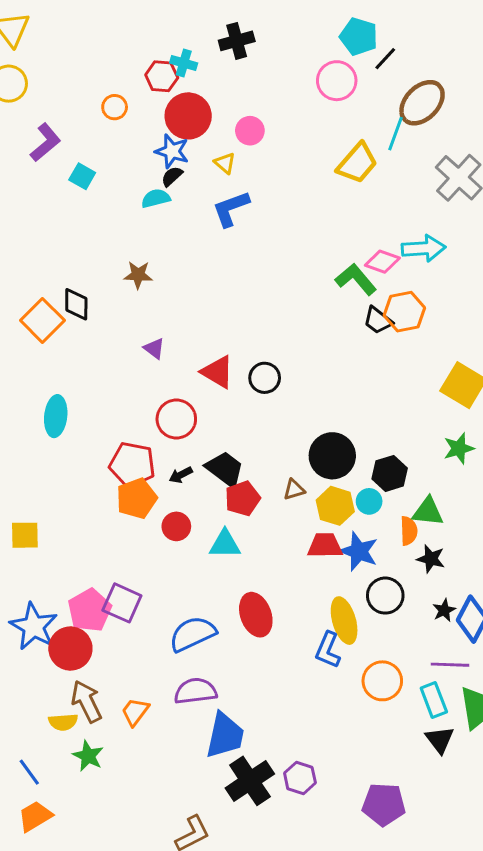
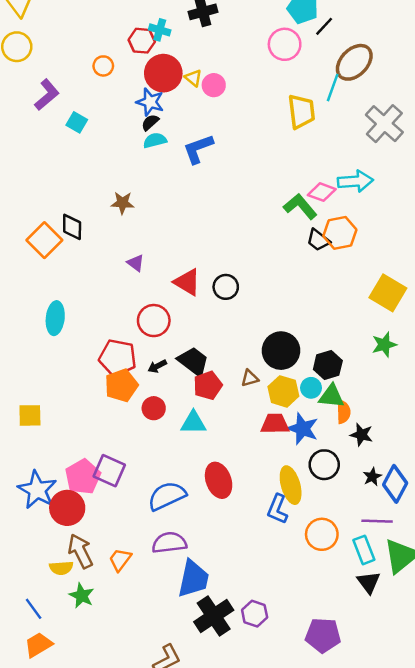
yellow triangle: (225, 163) -> (193, 78), moved
yellow trapezoid: (357, 163) -> (301, 112), turned -48
cyan semicircle: (156, 198) -> (155, 140), moved
green triangle: (428, 512) -> (331, 396), moved

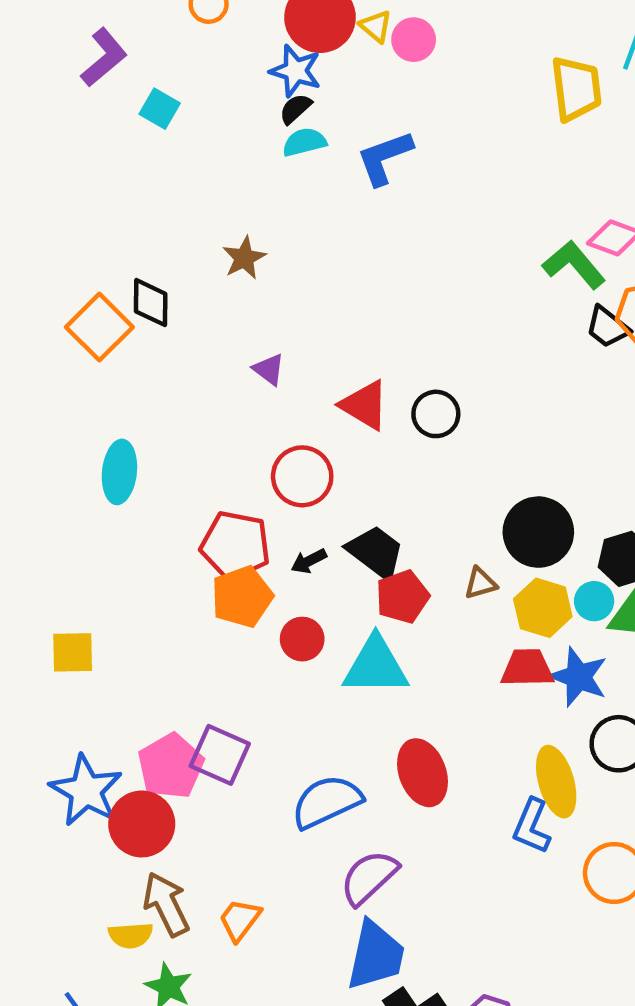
brown star: (122, 203) -> (244, 258), turned -30
cyan triangle: (193, 423) -> (376, 666), size x1.4
purple semicircle: (169, 543) -> (369, 877), moved, turned -36

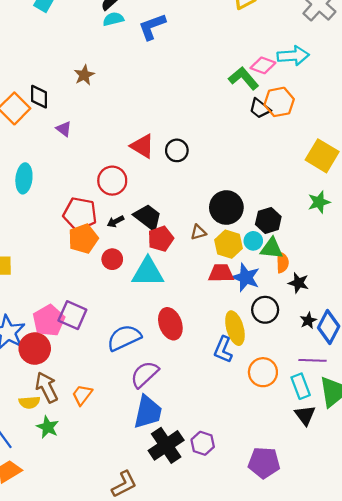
purple triangle: (269, 369) -> (64, 129), moved

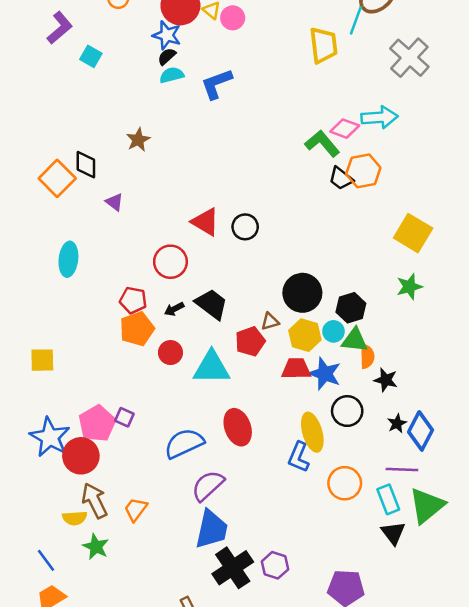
red pentagon: (80, 214) -> (133, 300), size x0.7
red pentagon: (161, 239) -> (250, 341), moved
purple square: (72, 315) -> (124, 417), size x0.6

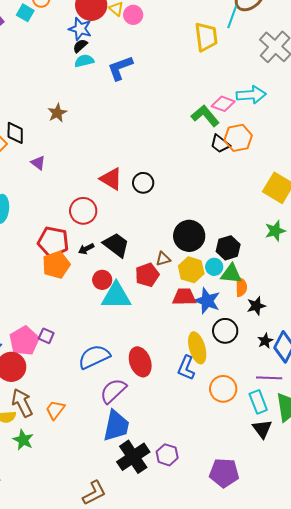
cyan square: (91, 56) -> (25, 13), moved
red pentagon: (133, 300) -> (53, 242), size x1.4
red circle: (170, 353) -> (102, 280), moved
black star: (386, 380) -> (256, 306), turned -30
red ellipse: (238, 427) -> (140, 362), moved

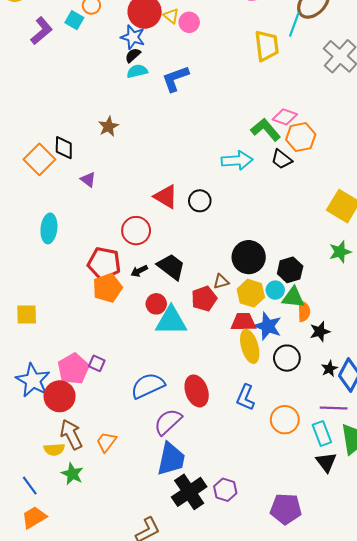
cyan arrow: (251, 95) -> (237, 160), moved
orange hexagon: (238, 138) -> (301, 137), moved
yellow ellipse: (197, 348) -> (250, 346), moved

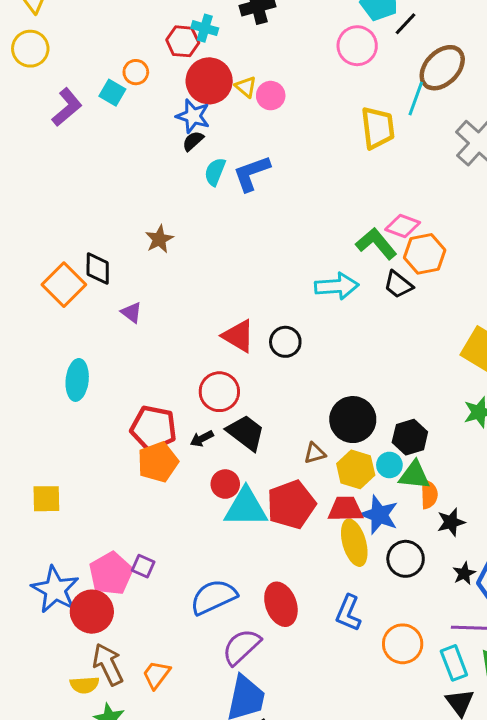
cyan semicircle: (137, 71) -> (215, 172), moved, turned -54
red circle: (136, 231) -> (219, 392), moved
red pentagon: (204, 299) -> (291, 505), moved, size x1.4

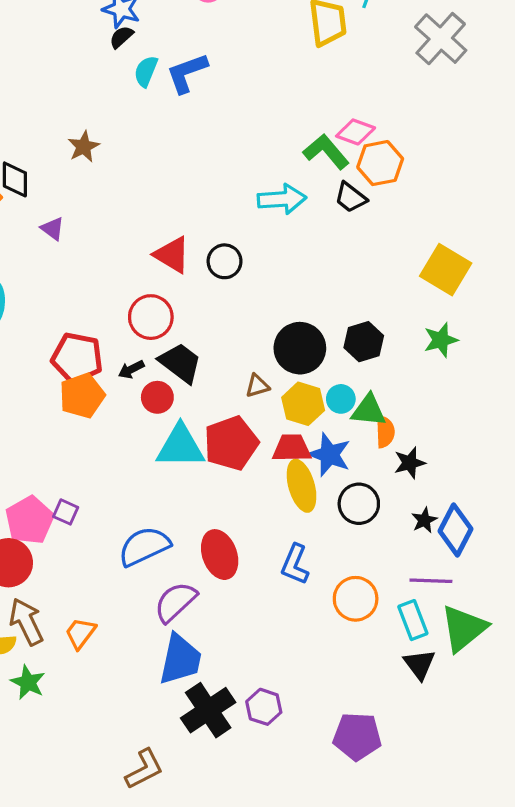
black hexagon: (410, 437) -> (364, 342), moved
red circle: (225, 484) -> (157, 397), moved

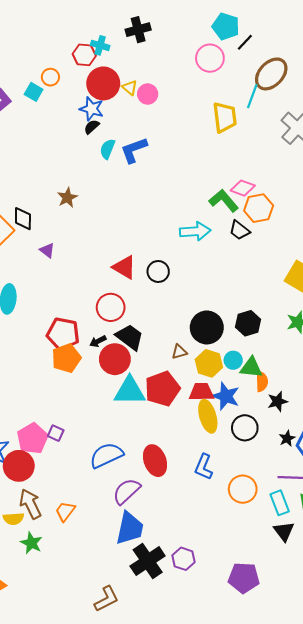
red circle: (157, 397) -> (115, 359), size x1.5

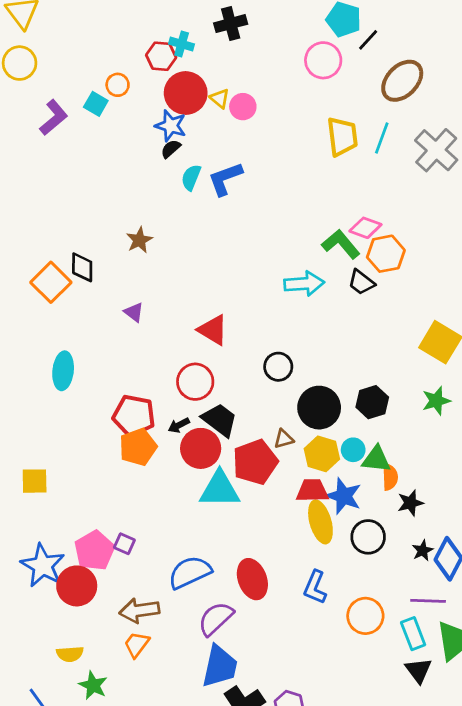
cyan line: (252, 96) -> (382, 138), moved
purple triangle: (47, 250) -> (134, 312), moved
black circle: (158, 271) -> (278, 367), moved
red pentagon: (162, 389) -> (255, 462), moved
brown arrow: (30, 504) -> (139, 610), moved, turned -72

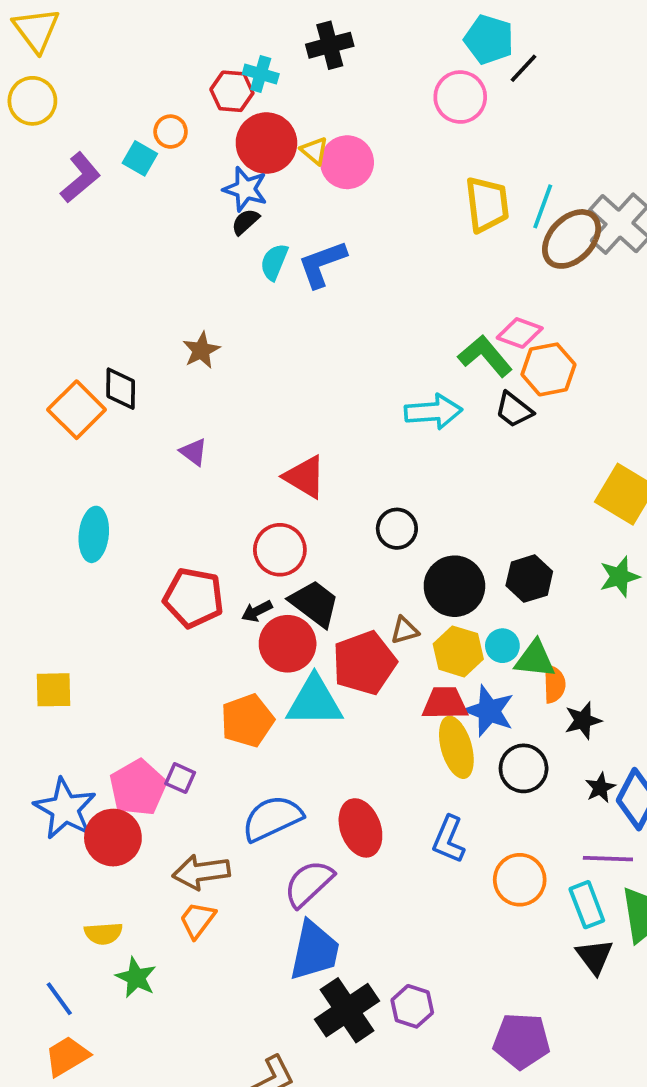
brown ellipse: (402, 81) -> (571, 239), moved
pink circle: (243, 107) -> (347, 162), size x1.4
orange pentagon: (138, 447) -> (247, 720), moved

